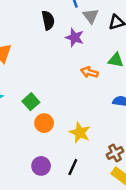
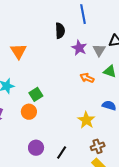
gray triangle: (91, 16) -> (99, 50), moved
orange circle: (44, 123) -> (29, 112), moved
yellow star: (80, 133) -> (86, 120), moved

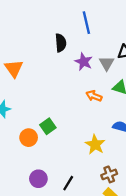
green square: (36, 94) -> (48, 126), moved

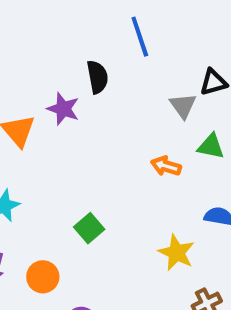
purple star: (84, 62) -> (63, 109), moved
orange circle: (29, 138) -> (43, 277), moved

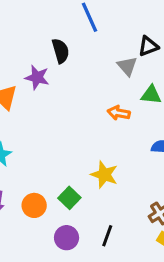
green square: (89, 228) -> (69, 198), moved
yellow star: (177, 253) -> (104, 175), moved

